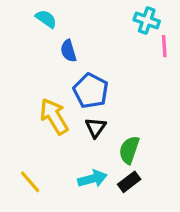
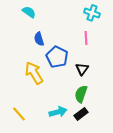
pink line: (164, 46) -> (86, 38), moved
blue semicircle: (68, 51) -> (39, 39), moved
black triangle: (96, 128) -> (82, 69), moved

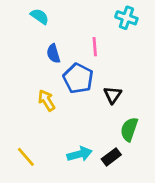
pink line: (86, 38) -> (95, 47), moved
yellow arrow: (34, 73) -> (47, 100), size x0.7
green semicircle: (81, 94) -> (129, 129), moved

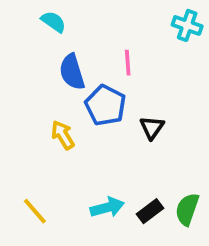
cyan cross: (126, 18) -> (187, 25), moved
blue semicircle: (53, 54) -> (72, 72), size x1.4
green semicircle: (129, 129) -> (187, 209), moved

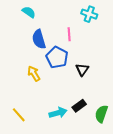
cyan cross: (187, 25) -> (89, 14), moved
black rectangle: (150, 211) -> (79, 106), moved

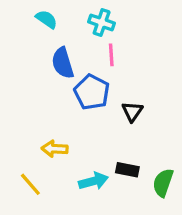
cyan cross: (89, 14) -> (102, 23), moved
yellow arrow: (34, 74) -> (55, 149), moved, turned -56
black rectangle: (79, 106) -> (127, 170), turned 48

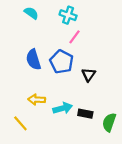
pink line: (111, 55) -> (75, 37), turned 40
blue semicircle: (63, 63) -> (33, 60), moved
cyan arrow: (93, 181) -> (63, 108), moved

